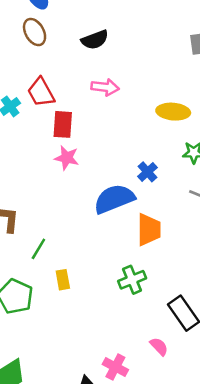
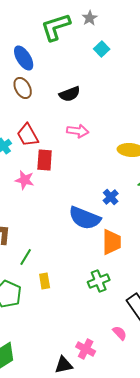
pink star: (67, 158) -> (25, 180), moved
blue semicircle: (114, 199) -> (85, 218), turned -136

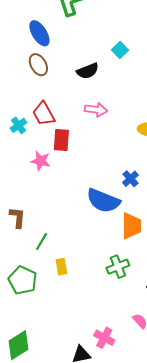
cyan square: (102, 49) -> (120, 50), moved

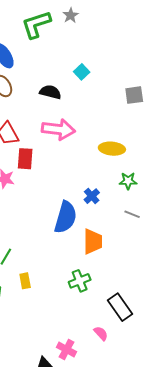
black semicircle: (88, 71) -> (50, 92), turned -145
pink arrow: (96, 110) -> (58, 129), size x1.5
blue semicircle: (103, 201) -> (65, 217), turned -96

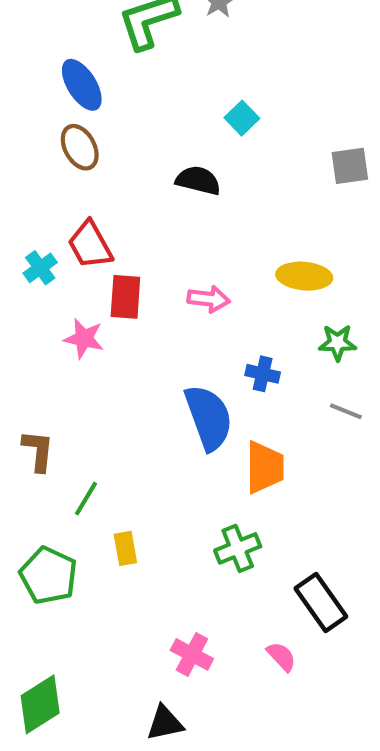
black semicircle: (50, 92) -> (198, 180), moved
pink arrow: (58, 129) -> (209, 299), moved, size x0.6
blue cross: (92, 196) -> (263, 374), turned -35
blue semicircle: (65, 217) -> (209, 417), turned -36
pink cross: (66, 350) -> (192, 654), moved

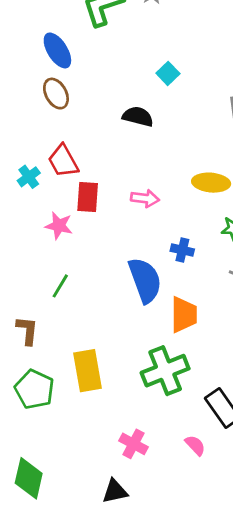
brown L-shape: (38, 451) -> (27, 330), moved
green line: (86, 499) -> (60, 286), moved
yellow rectangle: (125, 548) -> (88, 371), size x1.8
green cross: (238, 548) -> (165, 371), size x1.5
green diamond: (40, 704) -> (29, 478), turned -45

